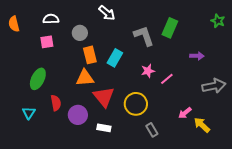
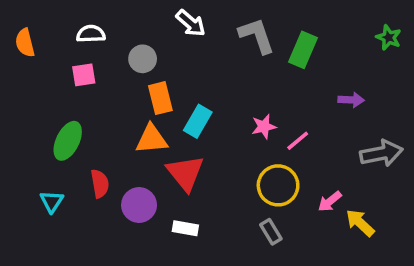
gray L-shape: (144, 36) -> (257, 36), moved
cyan rectangle: (115, 58) -> (198, 121), moved
yellow circle: (136, 104) -> (278, 185), moved

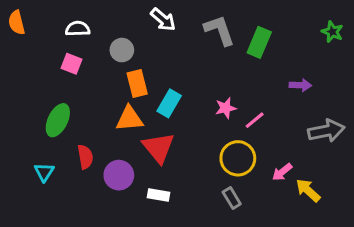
orange semicircle: (25, 43) -> (17, 23), moved
pink square: (84, 75) -> (72, 64), turned 30

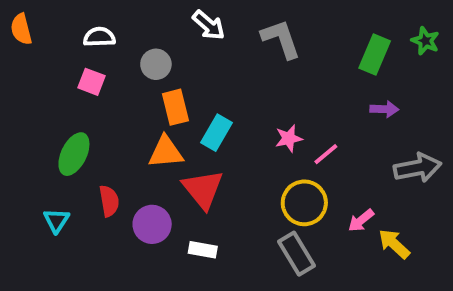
green rectangle: (259, 42) -> (375, 54), moved
gray rectangle: (232, 198) -> (297, 254), size x1.5

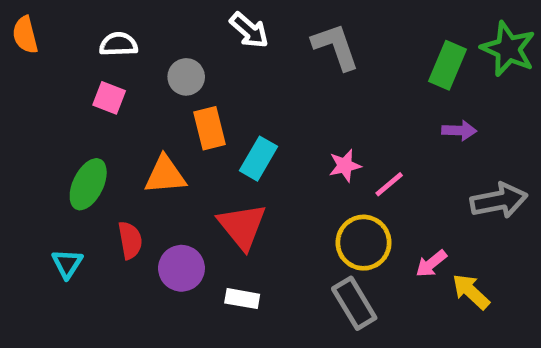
green star: (425, 41) -> (508, 49), size x1.6
orange triangle: (166, 152) -> (165, 175), moved

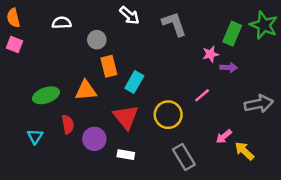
pink square: (109, 98) -> (15, 45), moved
purple arrow: (459, 131) -> (229, 67), moved
pink star: (345, 166) -> (210, 54), moved
green ellipse: (88, 184) -> (46, 95), turned 45
yellow circle: (364, 243) -> (168, 115), moved

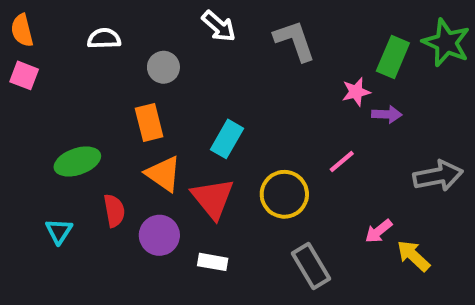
orange rectangle: (109, 66) -> (149, 123), moved
orange triangle: (86, 90) -> (163, 174), moved, turned 40

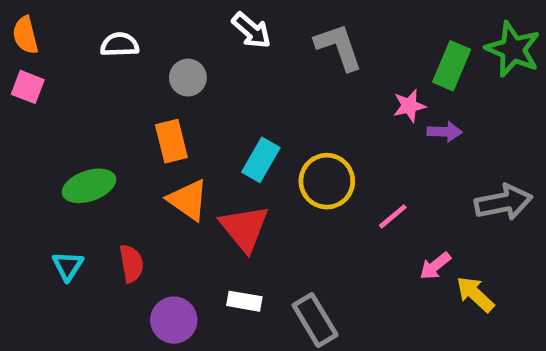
pink line: (342, 161) -> (393, 216), moved
yellow circle: (284, 194) -> (327, 181), moved
red semicircle: (114, 211) -> (131, 264), moved
purple circle: (159, 235) -> (174, 320), moved
gray rectangle: (311, 266) -> (315, 320), moved

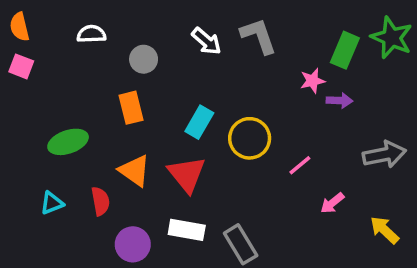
white arrow: (251, 30) -> (206, 41), moved
orange triangle: (188, 200) -> (135, 171), moved
cyan triangle: (68, 266) -> (52, 203), turned 35
yellow arrow: (475, 294) -> (384, 230), moved
white rectangle: (244, 301) -> (187, 230), size x1.4

